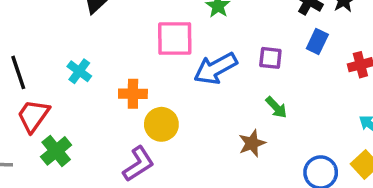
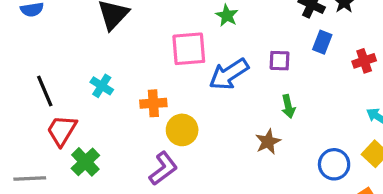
green arrow: (276, 107) -> (288, 106), turned 35

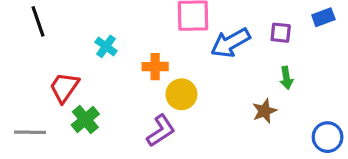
blue rectangle: (322, 42) -> (323, 17), turned 45
black line: (45, 91) -> (38, 21), moved

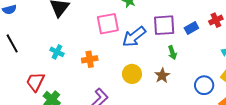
blue rectangle: (323, 17) -> (191, 28), moved
purple square: (281, 33) -> (164, 25), size x1.6
yellow circle: (181, 94) -> (132, 74), moved

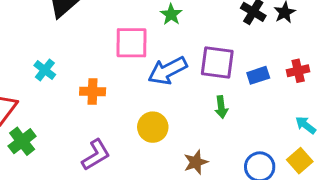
brown star: (162, 76) -> (196, 162), moved

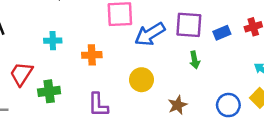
cyan cross: (45, 70) -> (53, 41), turned -35
green cross: (22, 141) -> (49, 91), moved, turned 35
purple L-shape: (96, 155) -> (98, 105), turned 125

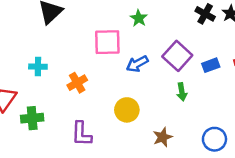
purple square: (189, 25) -> (177, 56), turned 36
blue arrow: (150, 34) -> (137, 64), size x0.7
orange cross: (92, 55) -> (77, 83), turned -30

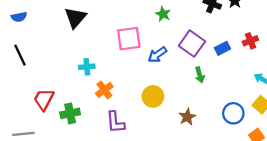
green star: (139, 18) -> (163, 14), moved
cyan cross: (38, 67) -> (87, 67), moved
orange cross: (77, 83) -> (104, 90), moved

